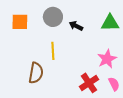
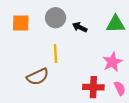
brown semicircle: (36, 73) -> (38, 77), turned 55
red cross: (89, 83) -> (93, 87), turned 36

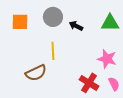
pink star: (112, 62) -> (107, 59), turned -30
red cross: (93, 87) -> (89, 83), turned 30

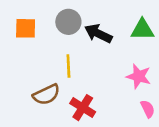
black arrow: (76, 26) -> (98, 34), size x1.5
red cross: (89, 83) -> (83, 108), moved

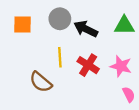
brown semicircle: (46, 95) -> (41, 82), turned 65
red cross: (83, 108) -> (88, 65), moved

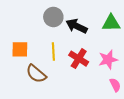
orange square: (23, 24) -> (20, 49), moved
pink star: (121, 66) -> (108, 60), turned -30

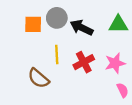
orange square: (20, 49) -> (33, 24), moved
red cross: (79, 59) -> (84, 62), turned 30

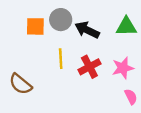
brown semicircle: (38, 78) -> (20, 84), moved

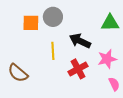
black arrow: (87, 30) -> (80, 41), moved
red cross: (89, 67) -> (78, 69), moved

